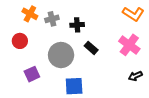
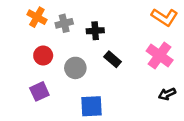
red circle: (20, 41) -> (43, 56), moved
gray circle: (61, 55) -> (75, 68), size x0.7

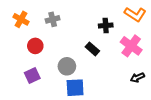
orange cross: (37, 17) -> (21, 19), moved
black cross: (95, 31) -> (106, 25), moved
gray circle: (75, 68) -> (67, 66), moved

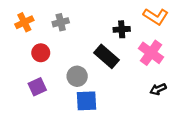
orange cross: (21, 19) -> (24, 22), turned 35
black rectangle: (92, 49) -> (106, 56), size x1.5

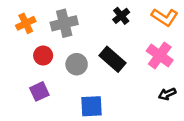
gray cross: (61, 22) -> (64, 23), size x1.5
black cross: (122, 29) -> (121, 16), moved, turned -35
gray circle: (77, 76) -> (77, 64), moved

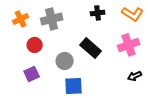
black cross: (121, 16) -> (98, 13), turned 32
pink cross: (160, 56) -> (129, 45), turned 35
gray circle: (77, 64) -> (65, 61), moved

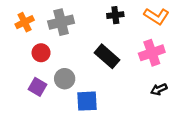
gray circle: (65, 61) -> (65, 79), moved
purple square: (32, 74) -> (37, 87), turned -35

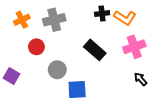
orange L-shape: (157, 16) -> (125, 18), moved
purple square: (37, 87) -> (11, 76), moved
black arrow: (159, 89) -> (141, 79), turned 72

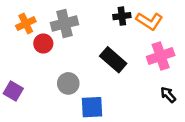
red circle: (36, 47) -> (43, 44), moved

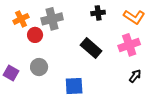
orange L-shape: (149, 21) -> (134, 17), moved
gray circle: (68, 83) -> (39, 67), moved
black arrow: (168, 95) -> (135, 76), turned 80

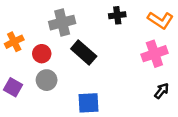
orange cross: (21, 19) -> (14, 42), moved
red circle: (35, 35) -> (42, 54), moved
black rectangle: (91, 48) -> (84, 52), moved

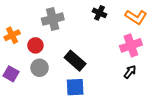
black cross: (117, 15) -> (99, 13), turned 32
black rectangle: (84, 52) -> (75, 61), moved
black arrow: (162, 91) -> (130, 72), moved

